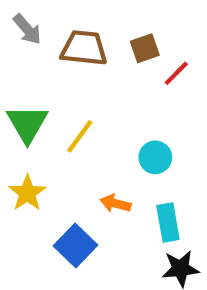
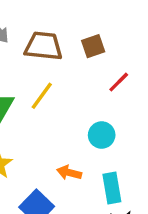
red line: (176, 73) -> (119, 82), moved
yellow line: (80, 136) -> (42, 96), moved

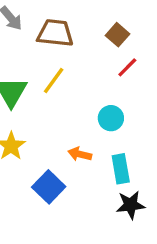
brown square: (93, 46) -> (117, 35), moved, turned -30

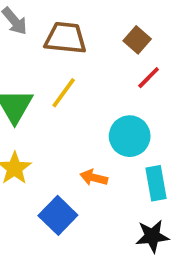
cyan circle: (111, 118) -> (130, 136), size x1.4
cyan rectangle: (121, 169) -> (156, 183), moved

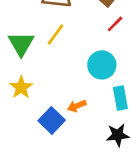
orange arrow: (94, 178) -> (77, 106), moved, turned -36

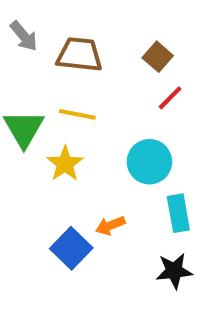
yellow line: (56, 35) -> (77, 114), turned 65
yellow star: (21, 87) -> (65, 164), moved

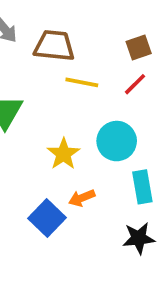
brown square: (158, 57) -> (139, 48), moved, turned 30
yellow line: (77, 114) -> (82, 82), moved
yellow star: (65, 164) -> (63, 154), moved

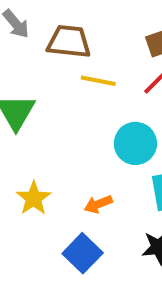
yellow star: (63, 154) -> (34, 198), moved
blue square: (47, 218) -> (83, 253), moved

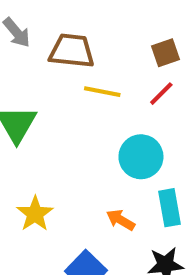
orange arrow: (98, 204) -> (121, 220), moved, turned 52

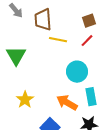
brown trapezoid: (72, 51) -> (43, 20), turned -100
orange arrow: (121, 220) -> (67, 103), size x1.5

